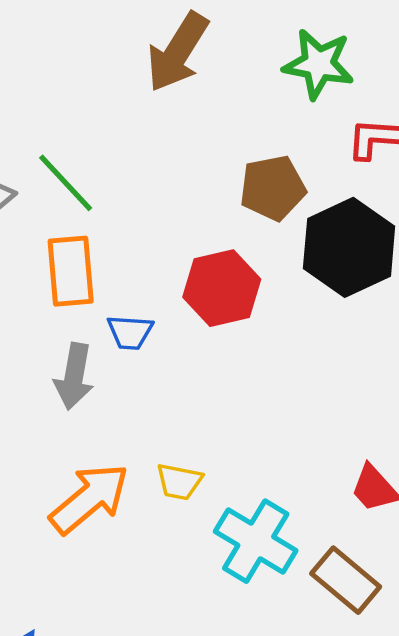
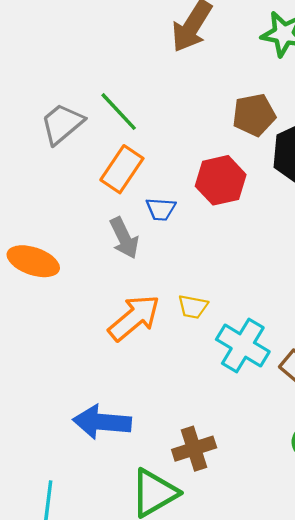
orange rectangle: (71, 271) -> (122, 169), turned 39
gray arrow: (74, 376) -> (124, 238), turned -36

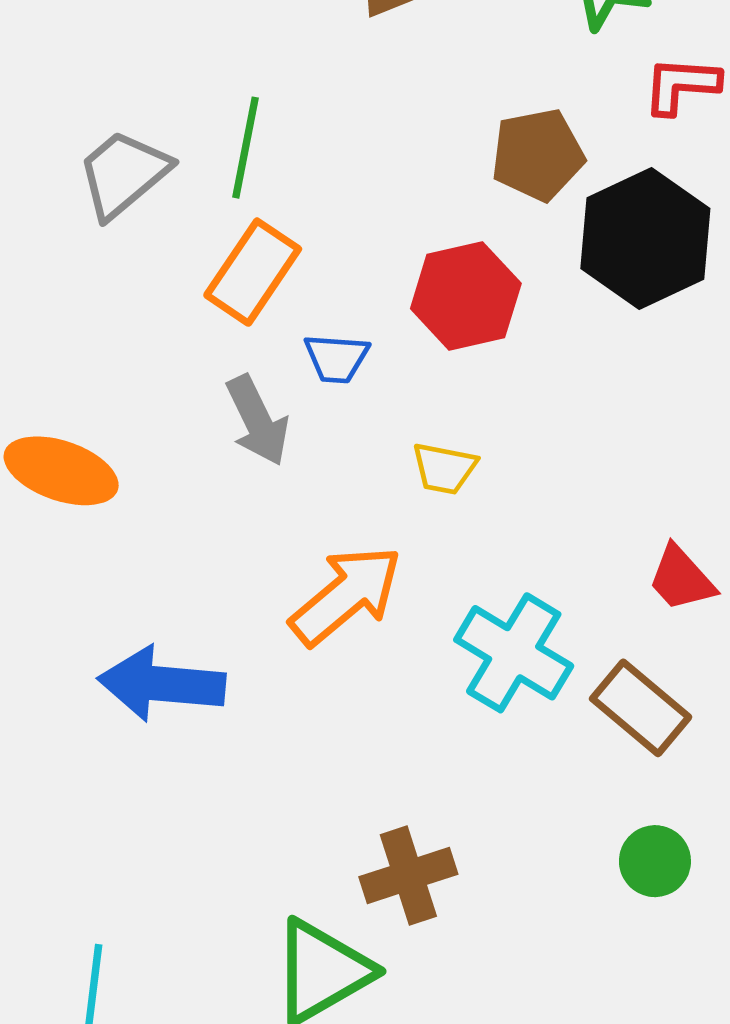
green line: (119, 112) -> (245, 148), turned 54
yellow trapezoid: (193, 307) -> (444, 468), moved
orange arrow: (134, 318) -> (346, 595), moved
blue arrow: (102, 422) -> (162, 684), moved

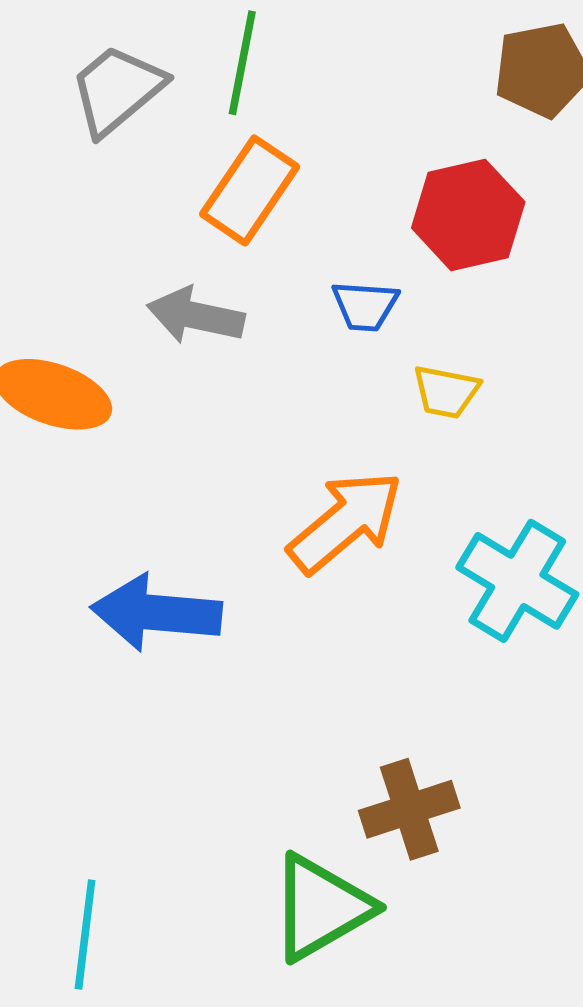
blue trapezoid: (336, 358) -> (365, 306), moved
gray arrow: (257, 421) -> (196, 316), moved, turned 128

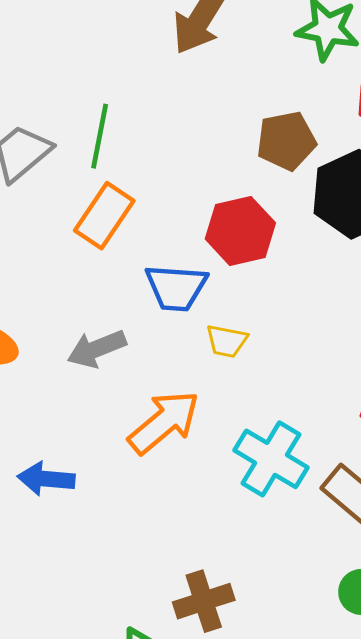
blue trapezoid: (365, 306) -> (176, 288), size x1.5
gray arrow: (196, 316) -> (97, 349), moved, turned -34
blue arrow: (156, 613) -> (46, 479), size x0.7

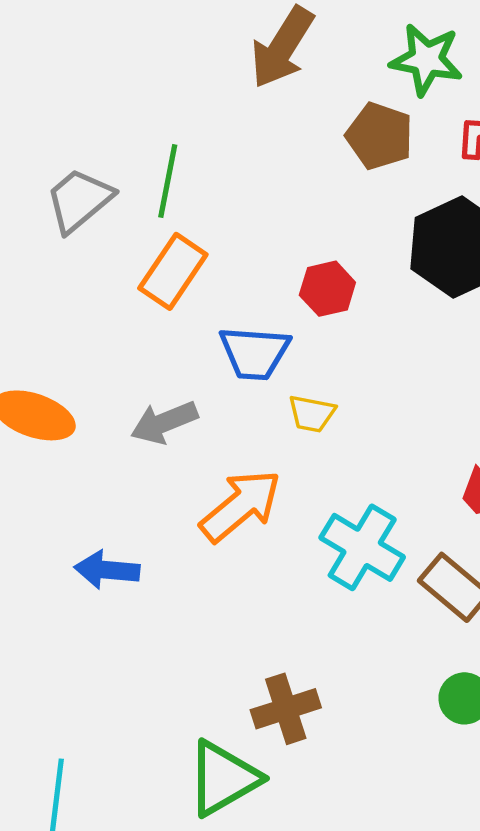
brown pentagon: (286, 141) -> (380, 136), moved, turned 30
red hexagon: (240, 231) -> (327, 289), size x0.7

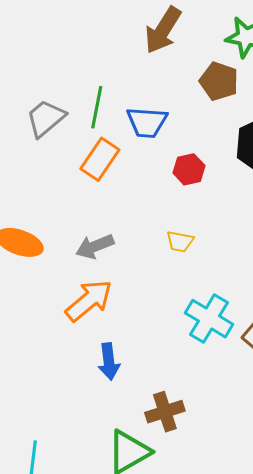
blue trapezoid: (255, 353) -> (147, 122), moved
orange arrow: (241, 506) -> (89, 301), moved
blue arrow: (107, 570) -> (109, 362), moved, turned -102

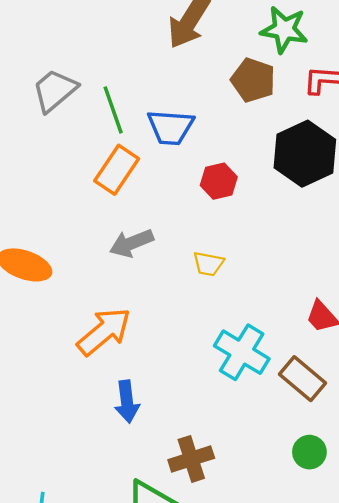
green line: (97, 107) -> (113, 110), turned -30
gray trapezoid: (46, 118) -> (55, 90), moved
gray arrow: (95, 246) -> (131, 243), moved

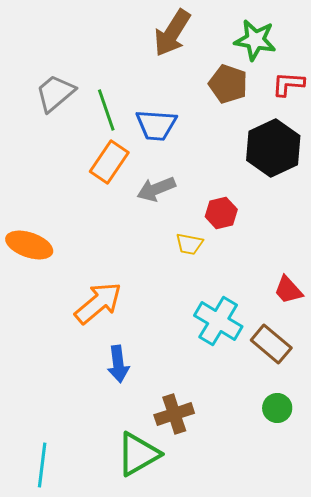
red hexagon: (219, 181) -> (221, 213), moved
gray arrow: (131, 243) -> (156, 189), moved

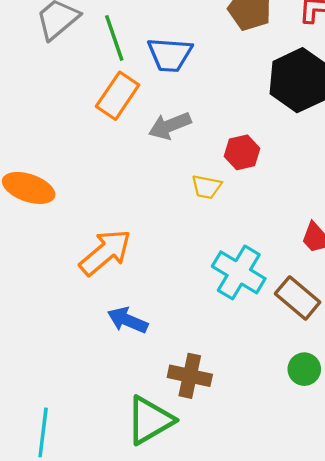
blue arrow: (118, 364) -> (128, 320), turned 120
brown cross: (174, 414) -> (190, 376), turned 30

